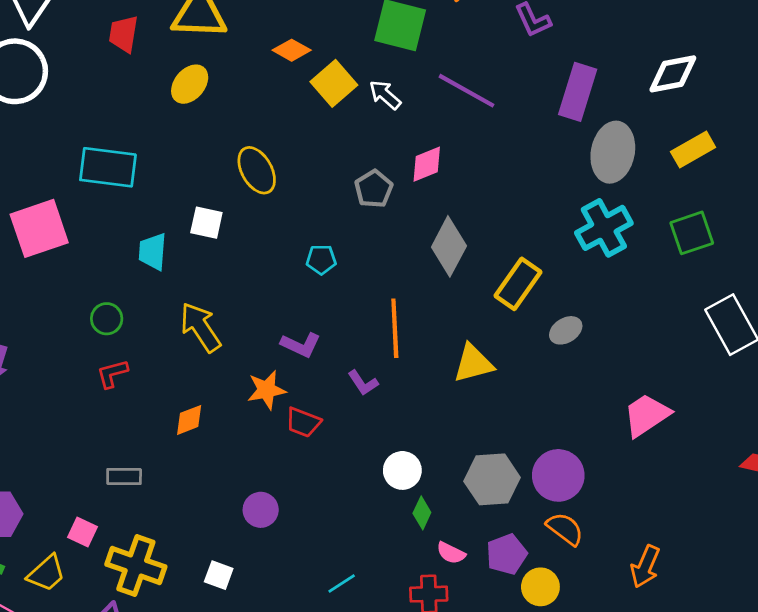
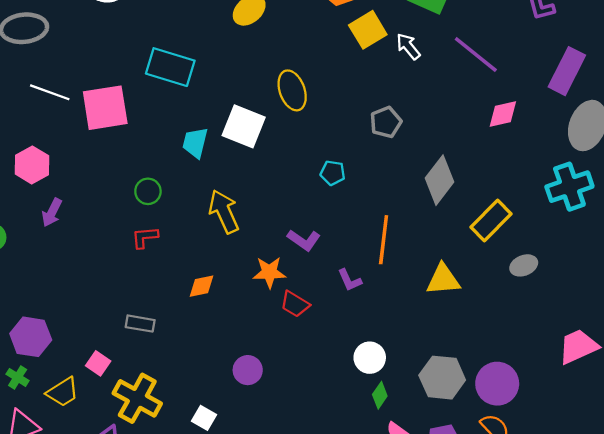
pink diamond: (427, 164) -> (503, 114), moved
white square: (206, 223) -> (244, 126), size x1.5

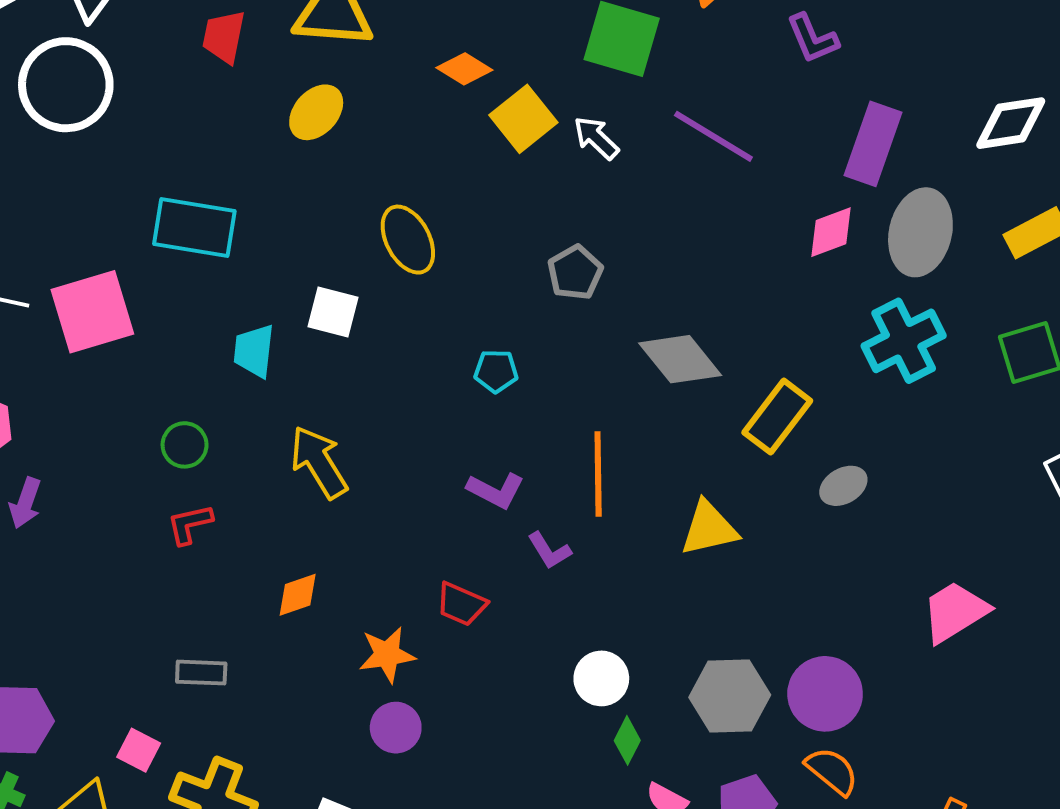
pink diamond: (503, 114) -> (831, 232), moved
white square: (244, 126) -> (333, 312), size x0.7
gray diamond: (440, 180) -> (680, 359), turned -69
purple L-shape: (304, 240) -> (496, 490), moved
orange star: (269, 272) -> (387, 655), moved

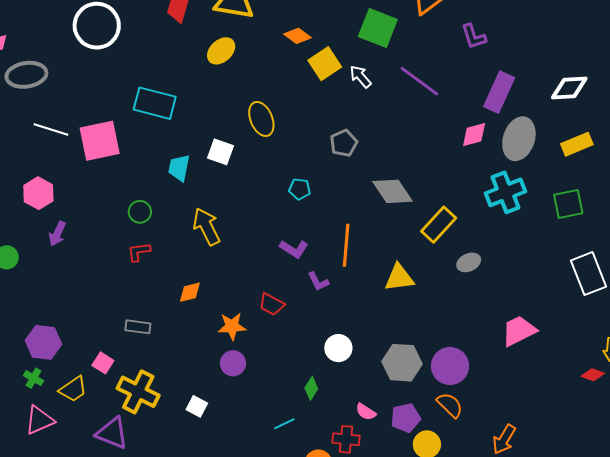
green diamond: (627, 740) -> (311, 388), moved

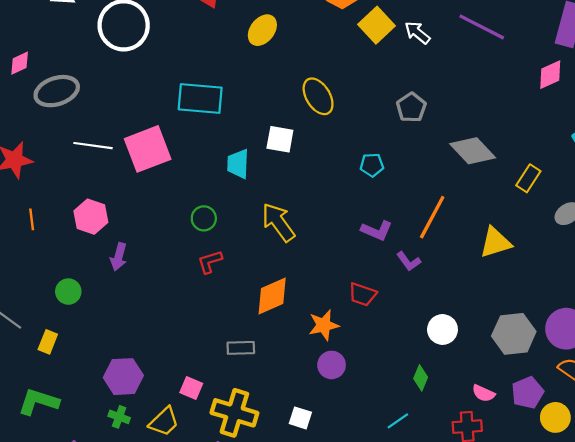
yellow rectangle: (439, 225) -> (528, 178), size x0.7
orange line: (346, 245) -> (432, 217), turned 33
orange diamond: (190, 292) -> (272, 296), size x1.5
gray rectangle: (138, 327) -> (241, 348), moved

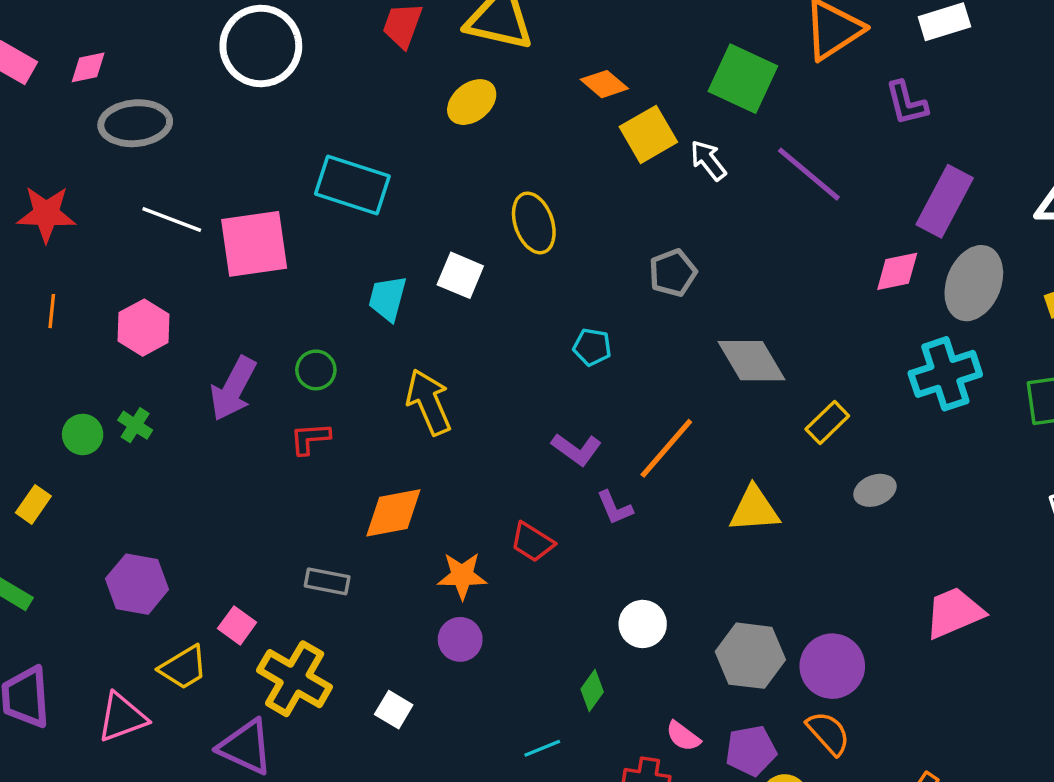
purple arrow: (119, 257) -> (233, 389), moved, size x1.5
green cross: (119, 417) -> (135, 425), moved

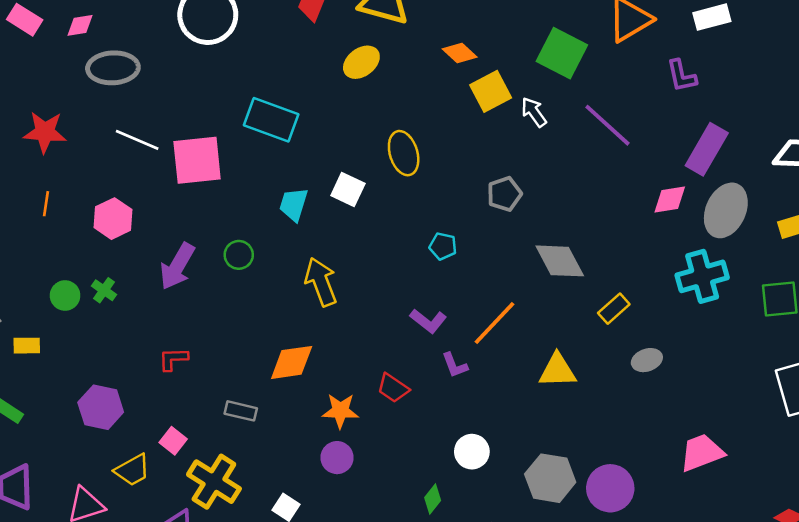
red L-shape: (310, 438) -> (173, 359), moved
yellow rectangle: (33, 504) -> (27, 346), turned 52

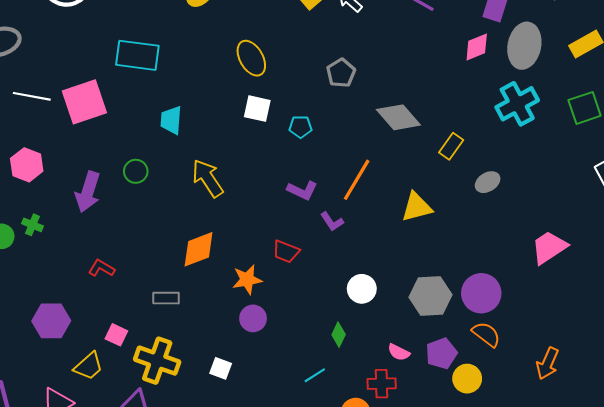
white square: (348, 189) -> (257, 109), moved
red L-shape: (173, 359) -> (101, 268), turned 45

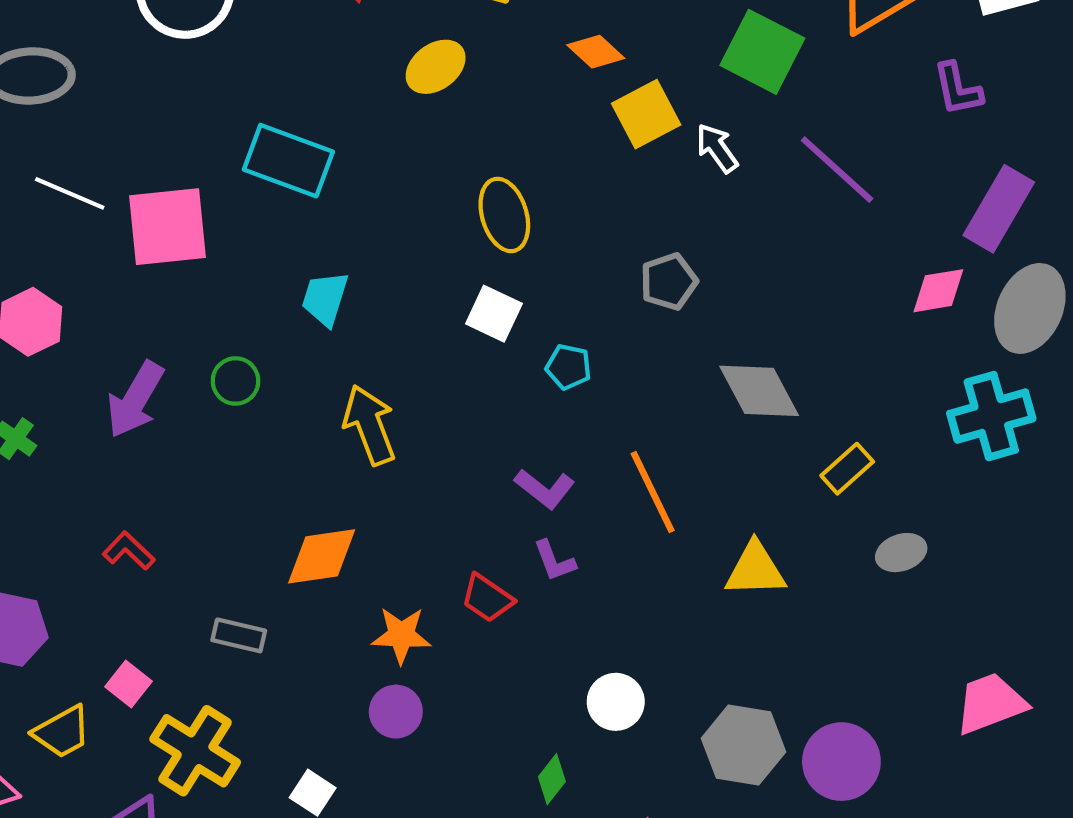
orange line: (357, 180) -> (653, 492), turned -69
purple L-shape: (332, 222) -> (554, 561), moved

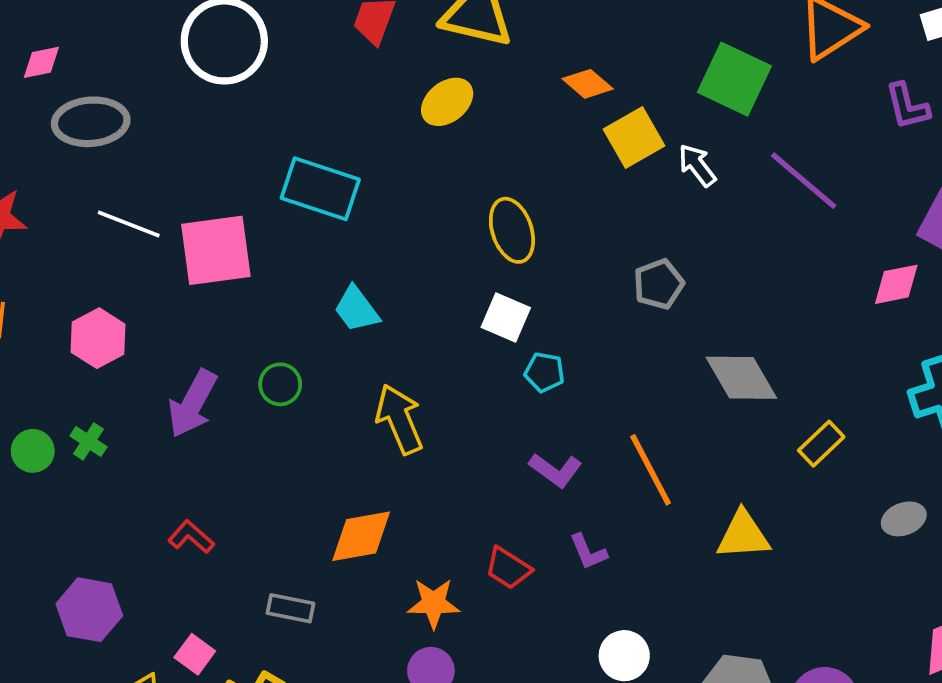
cyan trapezoid: (325, 299) -> (357, 309), turned -52
cyan pentagon: (568, 367) -> (544, 372), moved
gray ellipse: (901, 553) -> (904, 519), moved
purple L-shape: (554, 561) -> (588, 552), moved

